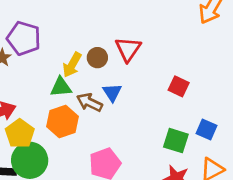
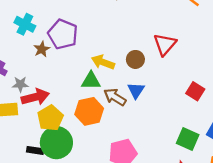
red triangle: (128, 49) -> (165, 44), moved
brown circle: (97, 58) -> (135, 59), moved
yellow arrow: (72, 65) -> (103, 62), turned 75

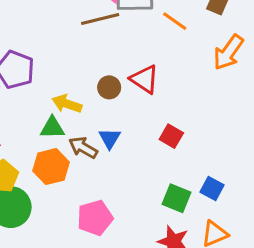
red triangle: (165, 44) -> (145, 79), turned -35
brown circle: (135, 59) -> (109, 87), moved
red square: (195, 91) -> (171, 136), moved

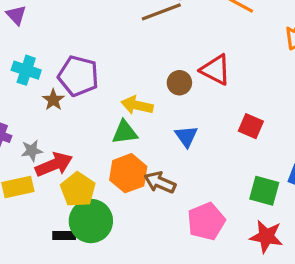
brown arrow: (83, 148) -> (160, 182), moved
pink pentagon: (95, 218) -> (206, 221), moved

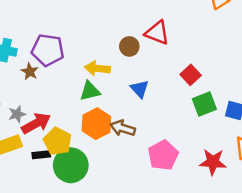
red square: (251, 126) -> (191, 75), turned 30
green square: (264, 191) -> (204, 104), moved, turned -30
black rectangle: (64, 235) -> (41, 155), moved

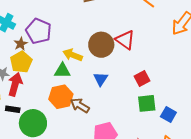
brown circle: (129, 46) -> (101, 45), size x1.6
red arrow: (36, 123) -> (15, 84), turned -60
yellow pentagon: (58, 141) -> (21, 62), moved

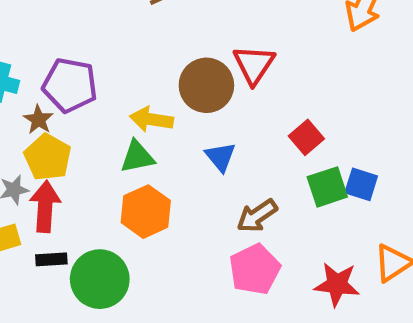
red triangle: (125, 40) -> (254, 65), turned 40
brown arrow: (80, 105) -> (257, 216), moved, turned -54
blue square: (168, 114) -> (361, 184), moved

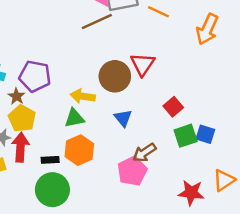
black rectangle: (51, 259) -> (50, 160), moved
pink pentagon: (255, 269) -> (132, 171), moved

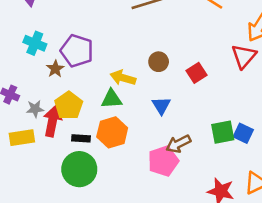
red triangle: (143, 64) -> (244, 56), moved
brown circle: (115, 76) -> (159, 62), size x0.6
red square: (173, 107) -> (197, 73), moved
yellow pentagon: (22, 118) -> (69, 106), moved

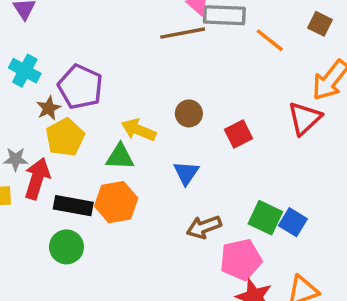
yellow pentagon: (69, 106) -> (65, 137), moved
green square: (223, 132) -> (265, 218), turned 30
black rectangle: (81, 138) -> (73, 206), size x1.5
pink pentagon: (163, 161) -> (241, 260), moved
green circle: (79, 169) -> (66, 247), size x0.7

